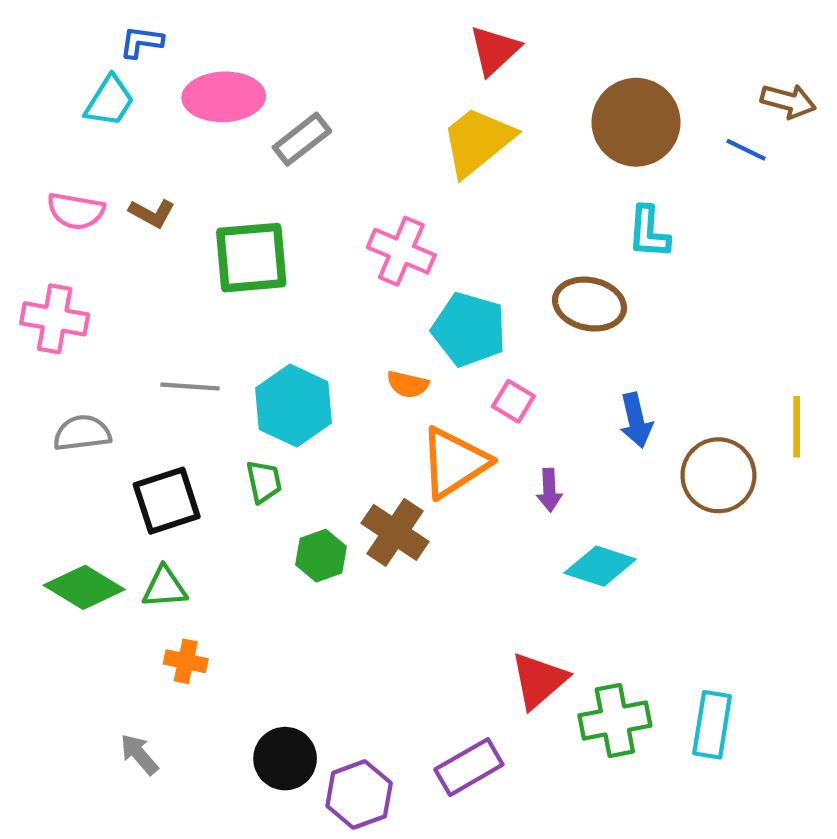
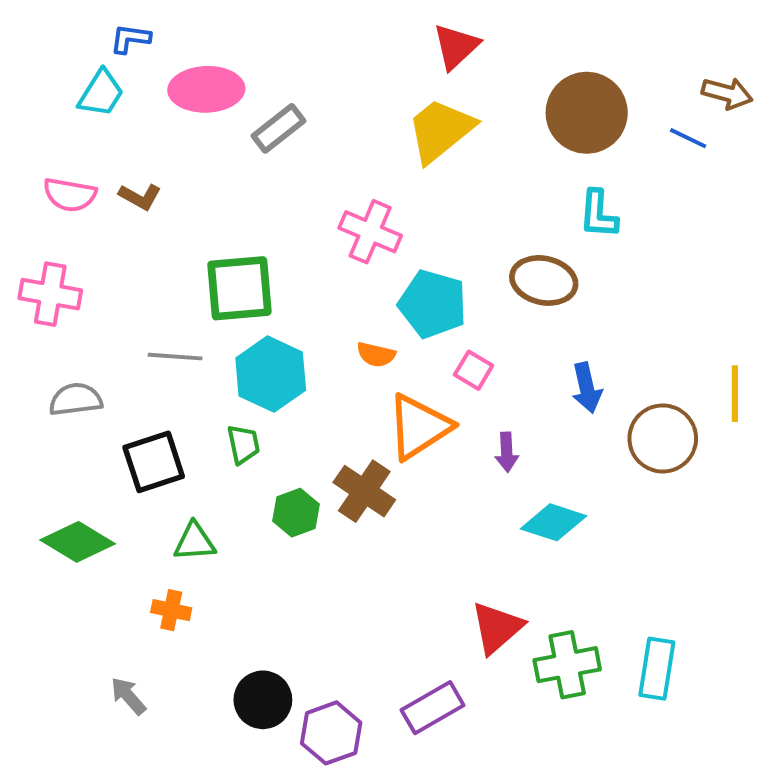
green square: (251, 258) -> (239, 288), moved
green triangle: (165, 587) -> (195, 542), moved

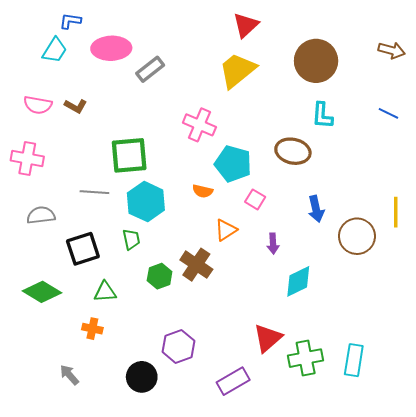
blue line: (688, 138) -> (388, 113), moved
orange triangle: (419, 427) -> (226, 230), size x0.6
cyan diamond: (554, 522) -> (298, 281), turned -44
purple hexagon: (331, 733) -> (178, 346), moved

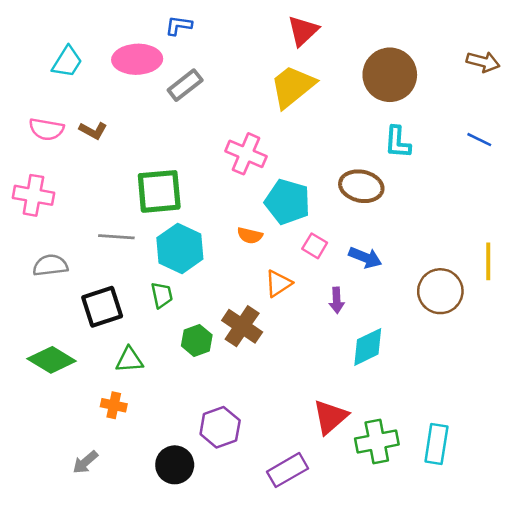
blue L-shape: (70, 21) -> (179, 26), moved
blue arrow: (316, 209) -> (365, 258), moved, turned -55
gray arrow: (69, 375) -> (85, 462), turned -90

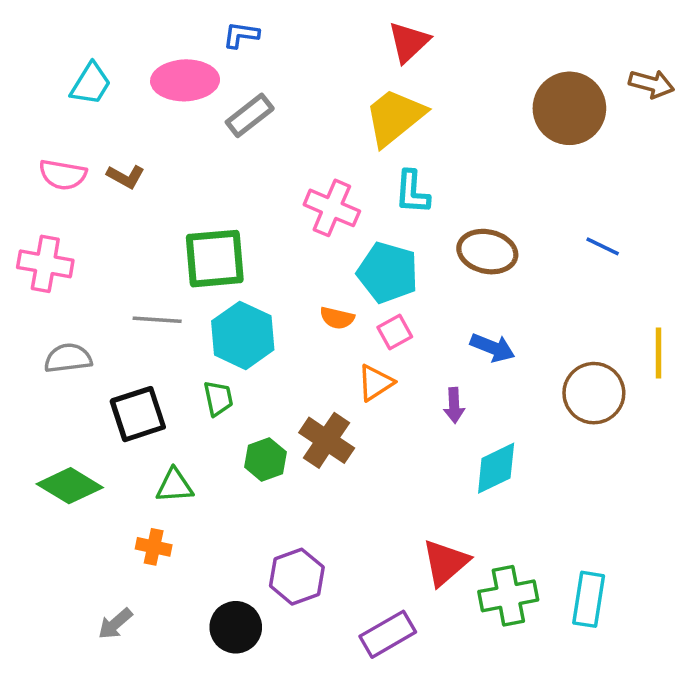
brown circle: (390, 75) -> (569, 108), moved
blue line: (479, 140) -> (603, 246), moved
cyan L-shape: (398, 142) -> (412, 192), moved
pink square: (315, 246) -> (395, 332), moved, turned 30

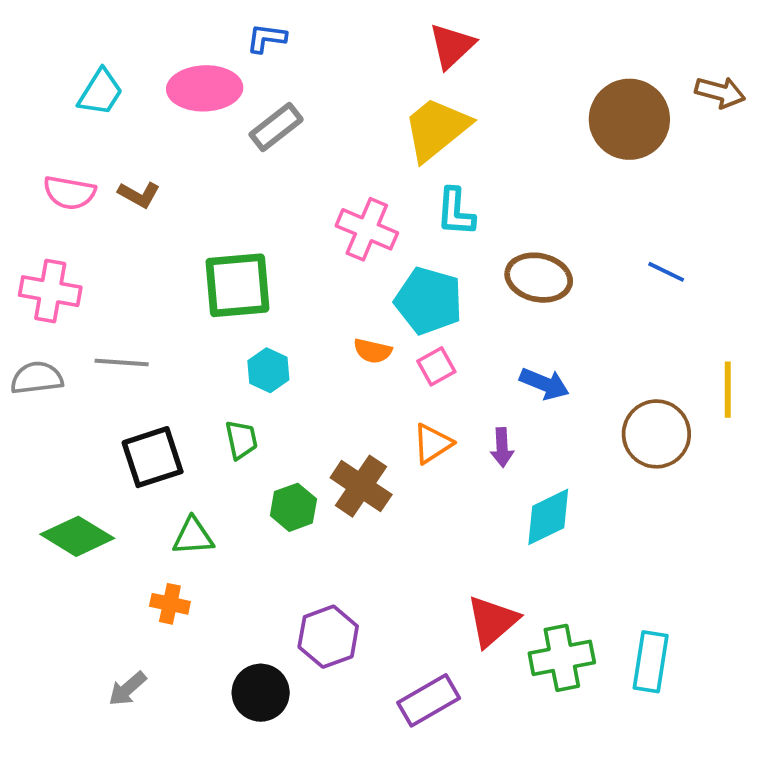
gray line: (157, 320) -> (122, 363), moved
cyan hexagon: (243, 335) -> (268, 370), size x0.6
gray semicircle: (68, 358) -> (37, 378), moved
orange triangle: (375, 383) -> (432, 444), moved

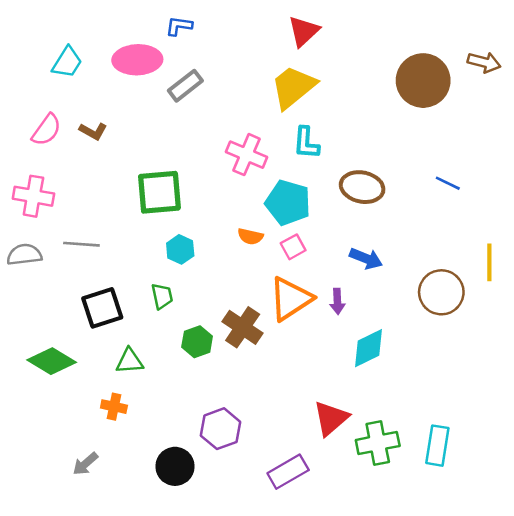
pink semicircle: (70, 193) -> (46, 130), turned -64
orange triangle: (432, 444) -> (291, 299), size x1.6

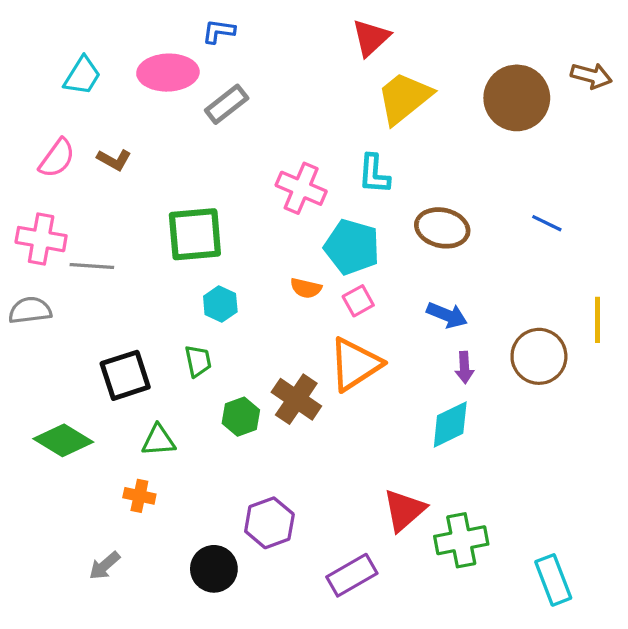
yellow trapezoid: (293, 87) -> (404, 98), moved
gray line: (81, 244) -> (92, 266), moved
purple arrow: (337, 301) -> (464, 367), moved
cyan rectangle: (437, 446) -> (553, 580), moved, turned -30

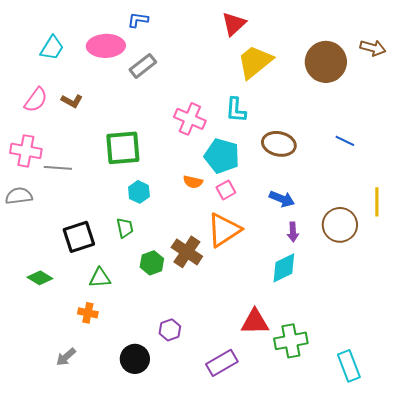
green diamond: (63, 440) -> (40, 278), size x0.7
red triangle: (404, 510) -> (255, 322), turned 40
purple hexagon: (269, 523) -> (170, 330), size x0.7

